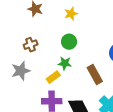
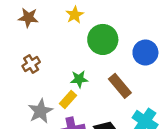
green circle: (69, 42) -> (103, 39), moved, size x1.5
gray star: (21, 71) -> (41, 111), moved

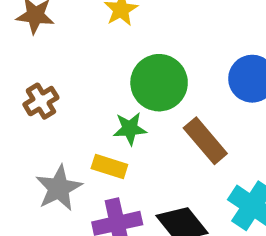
green circle: (103, 39) -> (159, 83), moved
yellow rectangle: (68, 100) -> (109, 167), turned 66

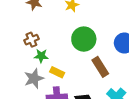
green star: (130, 129) -> (41, 56), moved

